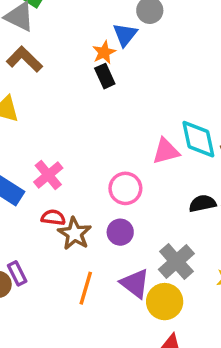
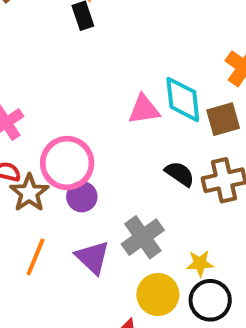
pink circle: (125, 188) -> (67, 163), moved, size x1.4
black semicircle: (202, 203) -> (180, 174), turned 40
yellow circle: (165, 302) -> (158, 295), moved

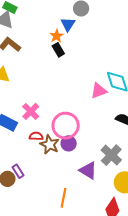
purple circle: (82, 197) -> (69, 143), moved
orange line: (36, 257) -> (64, 198), moved

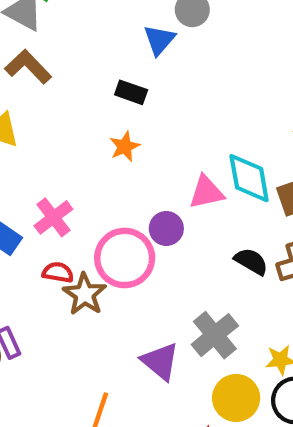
orange star: (57, 36) -> (125, 146), moved
black rectangle: (58, 50) -> (131, 92), turned -48
purple circle: (69, 143) -> (166, 228), moved

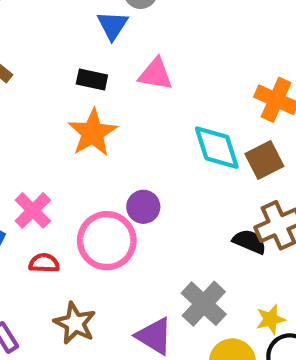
orange star: (125, 146) -> (93, 133), size x1.6
pink triangle: (206, 192) -> (156, 74), moved, turned 30
black semicircle: (251, 261) -> (249, 242), moved
brown star: (85, 294) -> (75, 323), moved

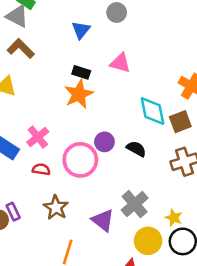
blue triangle: (113, 25) -> (81, 30), moved
black rectangle: (92, 80) -> (81, 72), moved
black semicircle: (249, 242) -> (136, 149), moved
yellow star: (271, 319) -> (174, 218), turned 30

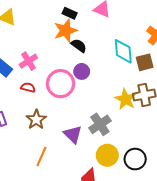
black semicircle: (136, 149) -> (79, 46), moved
yellow star: (174, 218) -> (125, 99), moved, size x1.5

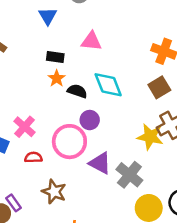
orange star: (66, 31) -> (57, 78), size x0.6
cyan diamond: (123, 51) -> (108, 85), moved
purple triangle: (73, 134) -> (100, 163), moved

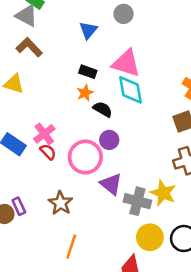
pink triangle: (91, 41) -> (126, 63), size x1.4
cyan diamond: (108, 85) -> (131, 90), moved
yellow star: (150, 137) -> (163, 193), moved
red semicircle: (33, 157) -> (48, 152), moved, turned 36
gray cross: (129, 175) -> (137, 201), turned -36

